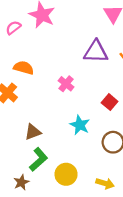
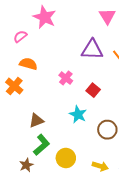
pink semicircle: (13, 28) -> (20, 36), moved
red square: (110, 102) -> (93, 90), moved

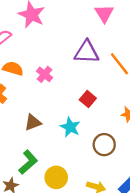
pink cross: (66, 78) -> (44, 74), moved
brown triangle: (36, 121) -> (33, 122), moved

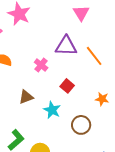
pink cross: (44, 74) -> (41, 65), moved
brown triangle: (33, 122) -> (26, 97), moved

